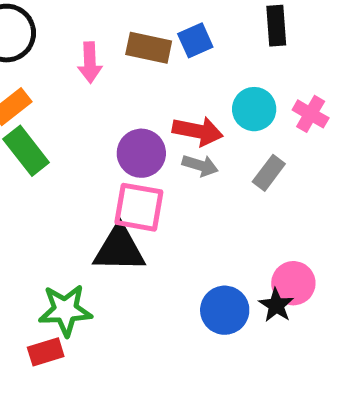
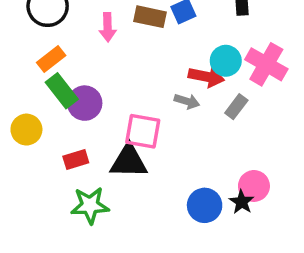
pink cross: (311, 114) -> (266, 64), size x1.6
red arrow: (198, 131) -> (206, 77), moved
purple circle: (141, 153) -> (85, 103), moved
red rectangle: (46, 352) -> (76, 160), moved

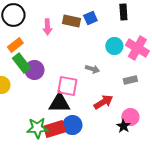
red arrow: (206, 77) -> (103, 102), moved, turned -42
gray rectangle: (236, 107) -> (130, 80), moved, turned 40
red rectangle: (76, 160) -> (54, 129), moved, size x1.5
blue circle: (205, 205) -> (72, 125), moved

